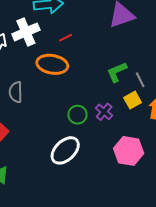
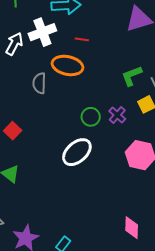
red line: (66, 38) -> (82, 39), turned 32
gray semicircle: (16, 92) -> (39, 83), moved

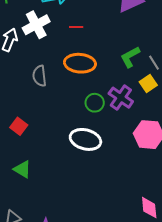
orange ellipse: (67, 65) -> (80, 63), moved
purple cross: (117, 115) -> (121, 98), size x1.4
white ellipse: (77, 152) -> (85, 139), turned 64

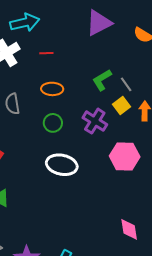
orange ellipse: (80, 63) -> (52, 89), size x0.7
green circle: (95, 103) -> (53, 123), moved

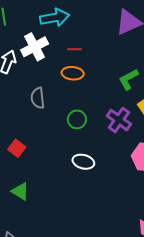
orange ellipse: (52, 89) -> (73, 73), moved
white ellipse: (62, 165) -> (83, 162), size x0.7

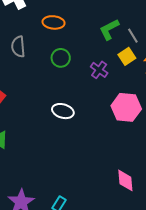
green circle: (77, 119) -> (61, 58), moved
purple cross: (119, 120) -> (99, 70), size x0.7

